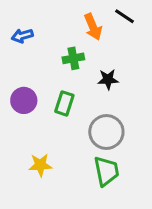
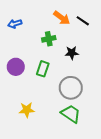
black line: (124, 16) -> (83, 21), moved
orange arrow: (93, 27) -> (62, 18), turned -30
green trapezoid: (106, 171) -> (71, 114), turned -45

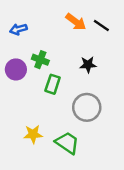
green cross: (49, 39) -> (40, 60), moved, turned 32
purple circle: (16, 67) -> (16, 69), moved
green trapezoid: (71, 114) -> (67, 143), moved

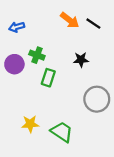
gray circle: (87, 107) -> (97, 99), moved

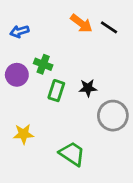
black star: (81, 60) -> (88, 88), moved
yellow star: (30, 124) -> (23, 134), moved

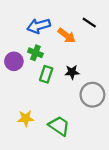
orange arrow: (81, 23) -> (67, 36), moved
blue arrow: (19, 31) -> (39, 26), moved, size x1.5
yellow star: (23, 134) -> (26, 118), moved

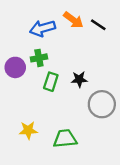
orange arrow: (67, 36) -> (73, 20), moved
green cross: (35, 53) -> (39, 58), turned -32
green trapezoid: (59, 126) -> (65, 139), turned -40

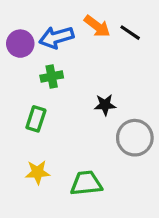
purple circle: (15, 67) -> (20, 44), moved
green rectangle: (51, 82) -> (36, 119), moved

